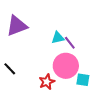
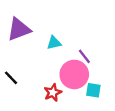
cyan triangle: (58, 38) -> (54, 43), moved
purple line: (70, 43) -> (84, 56), moved

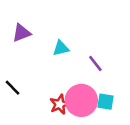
purple triangle: (19, 29) -> (21, 33), size x0.7
pink circle: (74, 74) -> (81, 100), moved

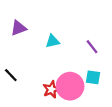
purple line: (95, 63) -> (92, 47), moved
cyan square: (106, 102) -> (93, 77), moved

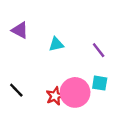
purple triangle: (19, 28) -> (20, 30), turned 49
black line: (11, 75) -> (16, 90), moved

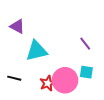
cyan triangle: (56, 44) -> (37, 51), moved, size x1.6
black line: (16, 90) -> (14, 78), turned -32

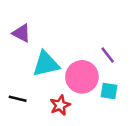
pink circle: (65, 80) -> (82, 77), moved

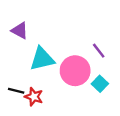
cyan square: (109, 91) -> (100, 84), turned 35
red star: (60, 105) -> (34, 97), moved, turned -30

